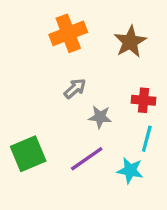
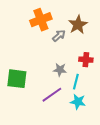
gray arrow: (75, 89) -> (59, 36), moved
cyan line: (147, 139) -> (76, 82), moved
green square: (28, 154) -> (17, 79), moved, turned 30

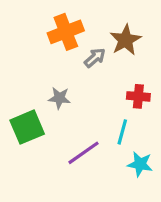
gray star: (60, 70) -> (59, 98), moved
green square: (17, 79) -> (27, 127), turned -30
cyan star: (78, 102) -> (140, 164), moved

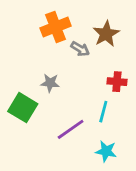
gray arrow: (95, 58) -> (80, 49), turned 72
green square: (27, 127) -> (23, 108), turned -36
cyan star: (140, 164) -> (106, 151), moved

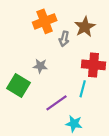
gray arrow: (80, 49) -> (64, 39), turned 72
red cross: (117, 82) -> (94, 65), size x1.5
cyan star: (106, 151) -> (74, 124), moved

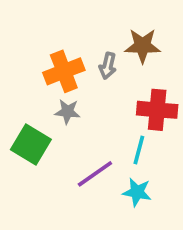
orange cross: (45, 21) -> (64, 71), moved
brown star: (85, 27) -> (143, 46), turned 30
cyan star: (74, 124) -> (137, 192), moved

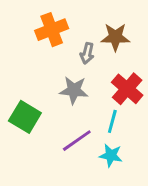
orange cross: (64, 71) -> (52, 30), moved
red cross: (157, 110) -> (127, 89), turned 36
gray star: (67, 112) -> (74, 90), moved, size x1.4

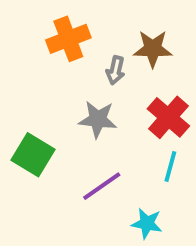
cyan line: (112, 121) -> (170, 166), moved
cyan star: (111, 155) -> (147, 223), moved

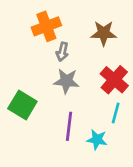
gray arrow: (115, 70) -> (62, 52), moved
purple line: (102, 186) -> (69, 126), turned -48
cyan star: (147, 223) -> (97, 140), moved

